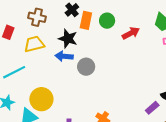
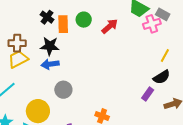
brown cross: (37, 17) -> (17, 43), moved
gray circle: (86, 67) -> (63, 90), moved

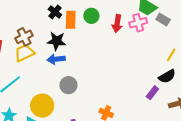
gray rectangle: (163, 14) -> (163, 19), moved
pink cross: (152, 24) -> (138, 23), moved
red arrow: (110, 26) -> (117, 24), turned 138
brown cross: (17, 43) -> (24, 37), turned -30

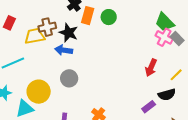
pink cross: (138, 23) -> (164, 37), moved, turned 30
red arrow: (117, 24) -> (151, 68), moved
brown cross: (24, 37) -> (47, 27), moved

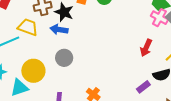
yellow trapezoid: (35, 36) -> (28, 27), moved, turned 30

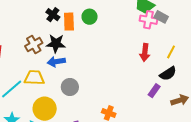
yellow trapezoid: (28, 27) -> (34, 78), moved

